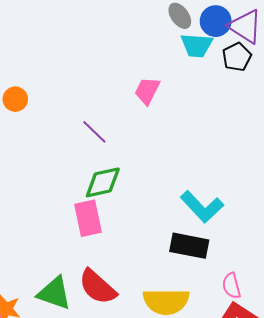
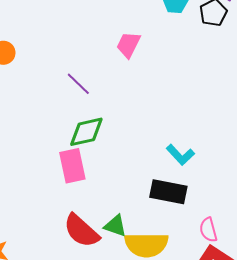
cyan L-shape: (202, 207) -> (180, 155), size x0.7
green triangle: (54, 293) -> (115, 226), moved, size x0.7

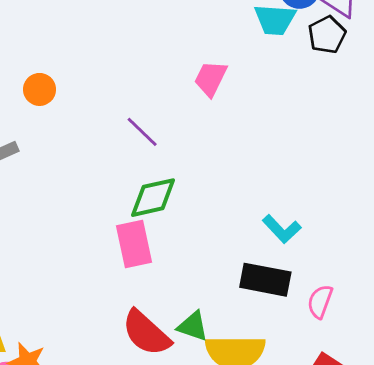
pink semicircle: (208, 230) -> (320, 302), moved, turned 35

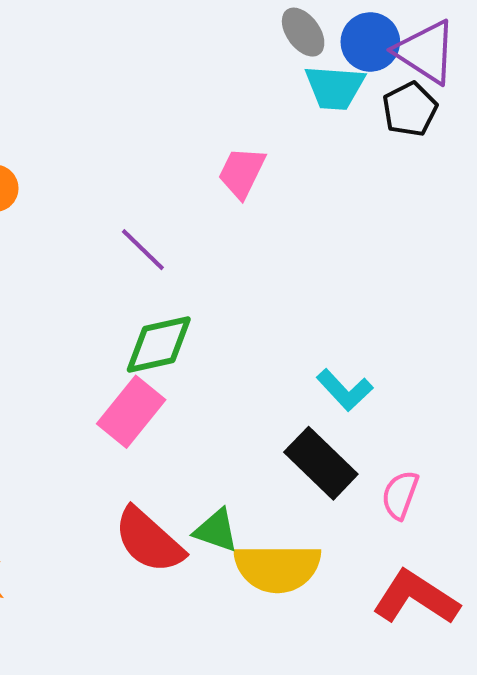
pink rectangle: (134, 244) -> (131, 412), turned 51
black rectangle: (265, 280) -> (321, 463), turned 33

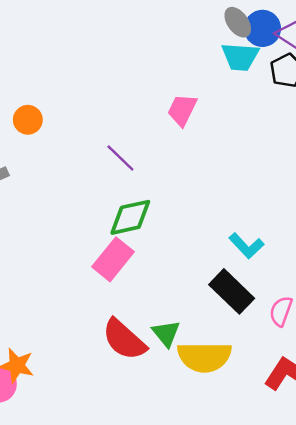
gray ellipse: (303, 32) -> (238, 22), moved
green triangle: (216, 530) -> (166, 333), turned 32

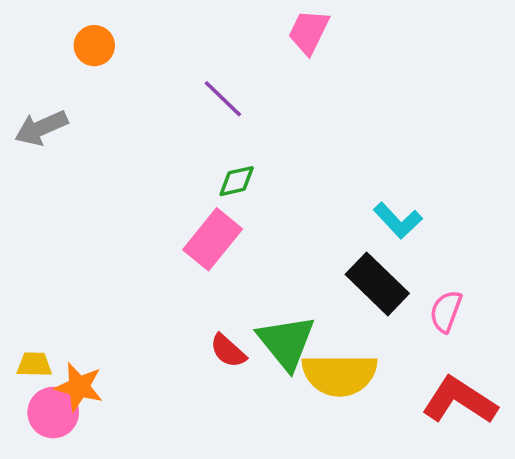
green diamond: (130, 217) -> (237, 181), size x0.6
green triangle: (166, 333) -> (286, 342), size x1.5
red semicircle: (124, 340) -> (228, 351), size x0.6

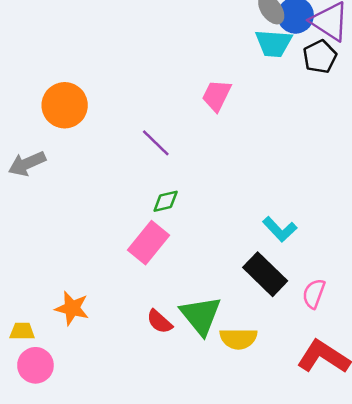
orange circle: (94, 46) -> (65, 105), size x1.6
yellow semicircle: (340, 375) -> (238, 339), size x0.7
orange star: (79, 387) -> (72, 308), moved

